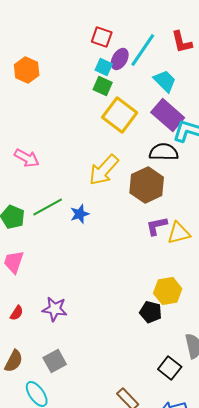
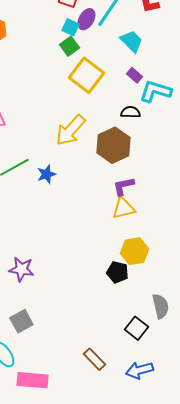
green square: (103, 86) -> (69, 46), turned 30
purple rectangle: (168, 115) -> (134, 75), size x0.5
black semicircle: (164, 152) -> (130, 112), size x0.7
yellow triangle: (179, 233) -> (123, 208), moved

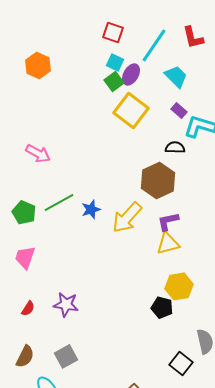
purple ellipse: (86, 19) -> (131, 74), moved
yellow arrow: (70, 130) -> (127, 217), moved

